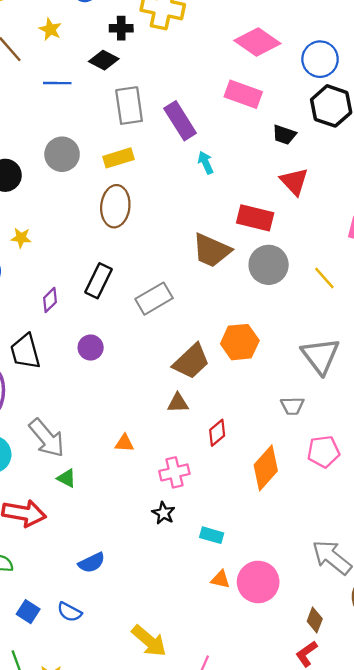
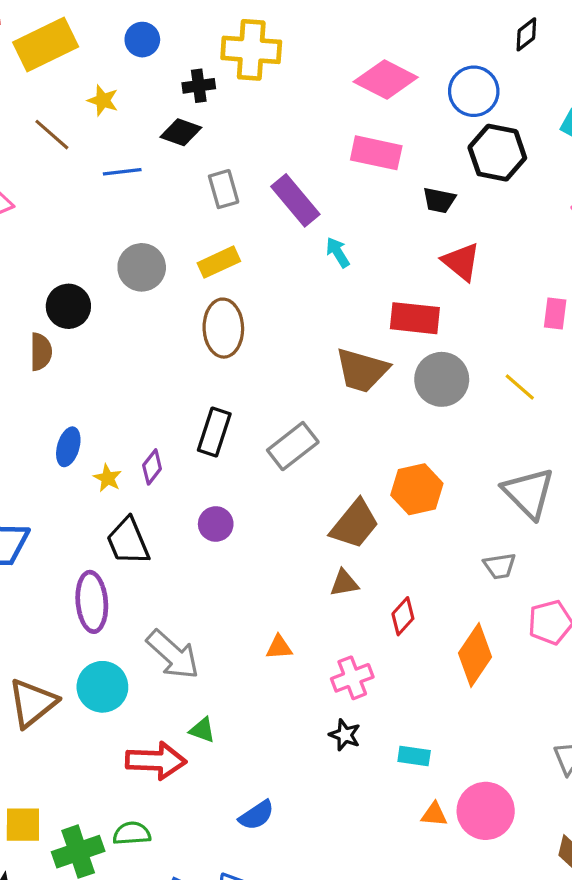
gray rectangle: (129, 106) -> (224, 189), size x0.7
yellow star: (21, 238) -> (108, 478), moved, turned 30
green triangle: (67, 478) -> (202, 730), moved

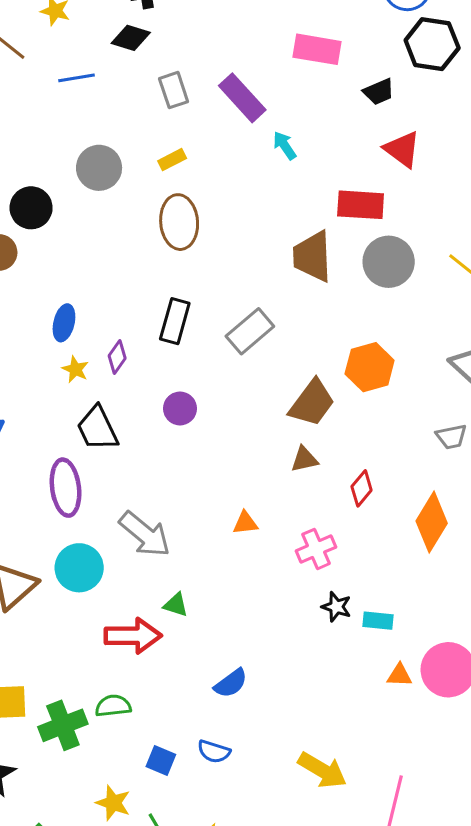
black trapezoid: (439, 200) -> (379, 92), turned -32
yellow rectangle: (219, 262) -> (172, 160), size x0.7
brown trapezoid: (362, 370) -> (312, 256), turned 74
blue ellipse: (68, 447) -> (64, 323), moved
black star: (345, 735) -> (336, 607), moved

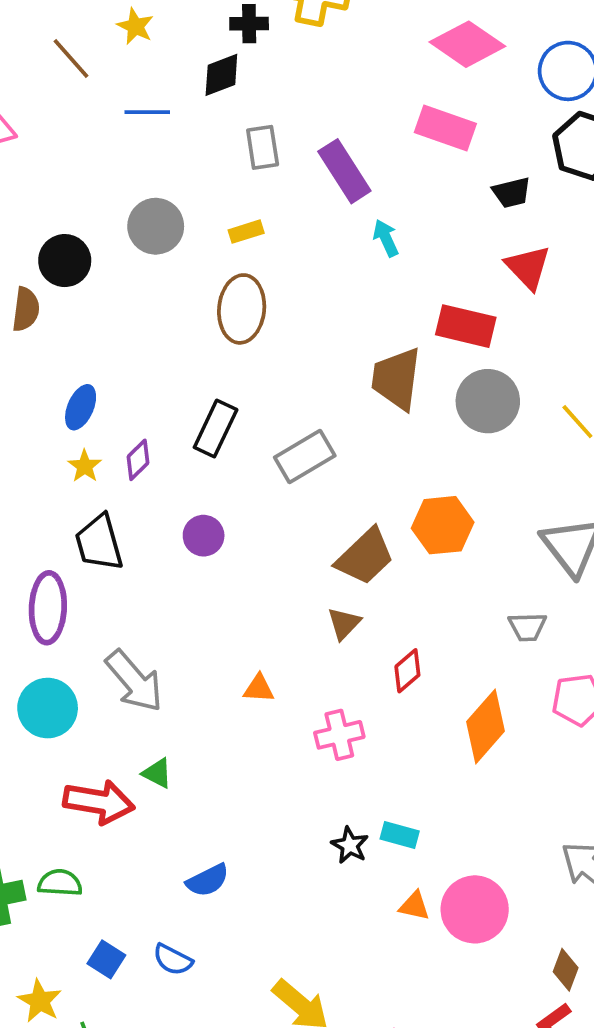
black diamond: (131, 38) -> (221, 75), turned -48
brown triangle: (304, 459) -> (344, 623), turned -44
black star: (336, 607) -> (350, 845), moved

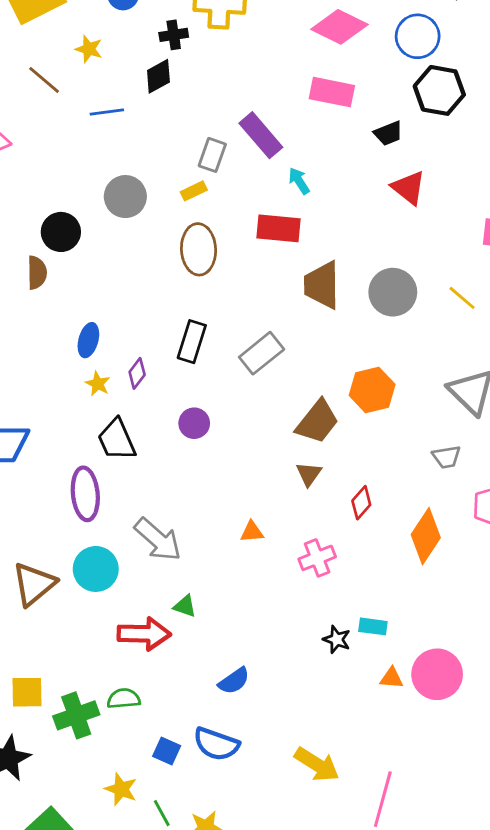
gray rectangle: (263, 147) -> (212, 155), moved, turned 36
red rectangle: (466, 326) -> (279, 228), moved
blue semicircle: (173, 960) -> (216, 744), size x1.5

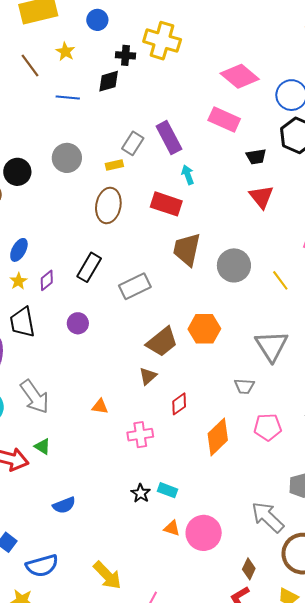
blue semicircle: (216, 744) -> (42, 566), moved, turned -48

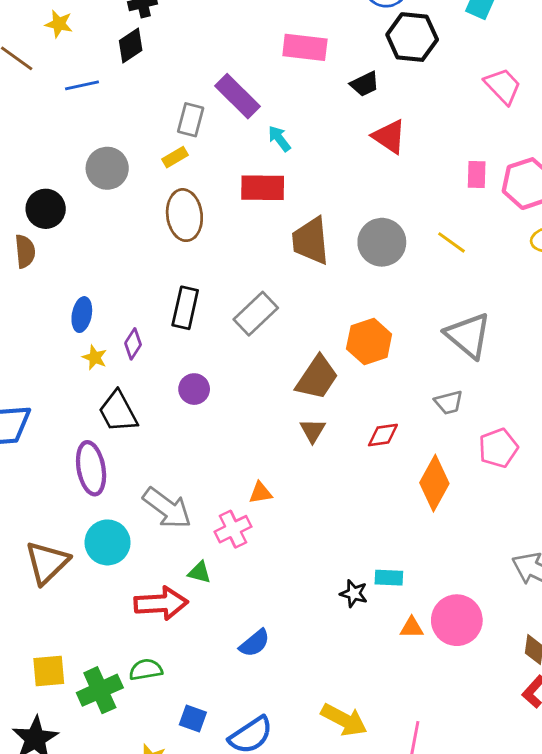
red diamond: (179, 404) -> (383, 435), moved, turned 45
pink cross: (140, 435) -> (233, 529), moved

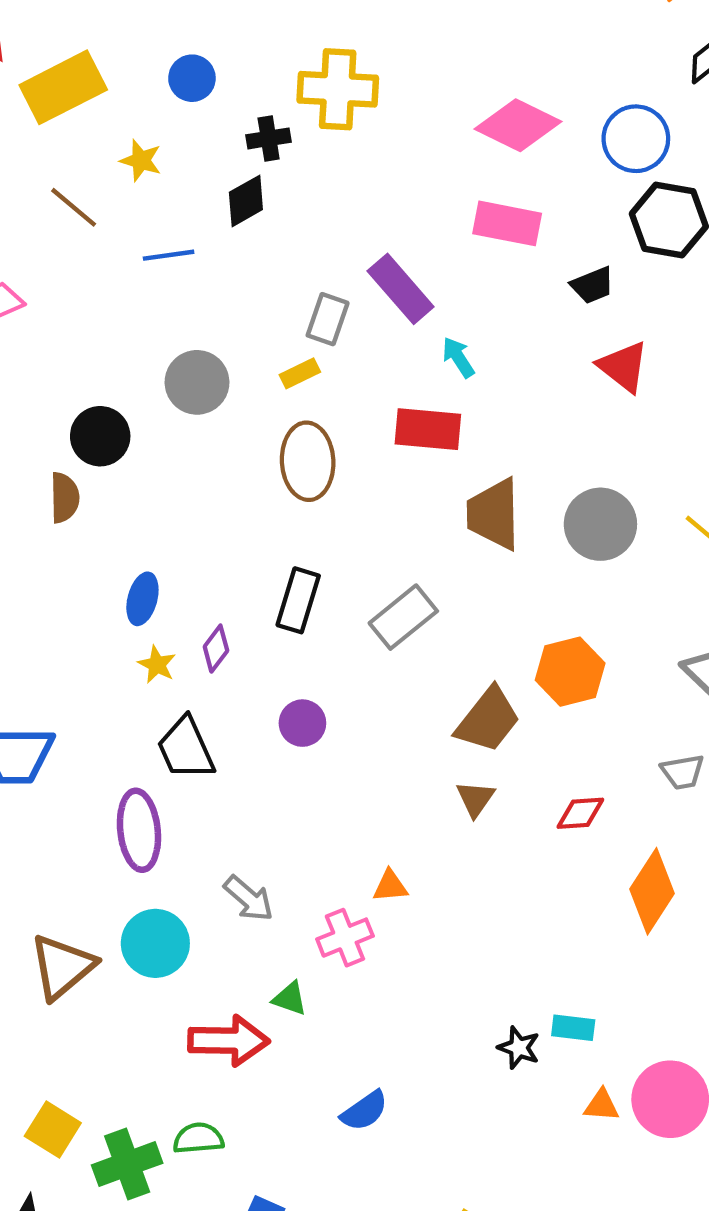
gray arrow: (167, 508) -> (249, 898), size x0.7
yellow square: (49, 671) -> (53, 1129), turned 33

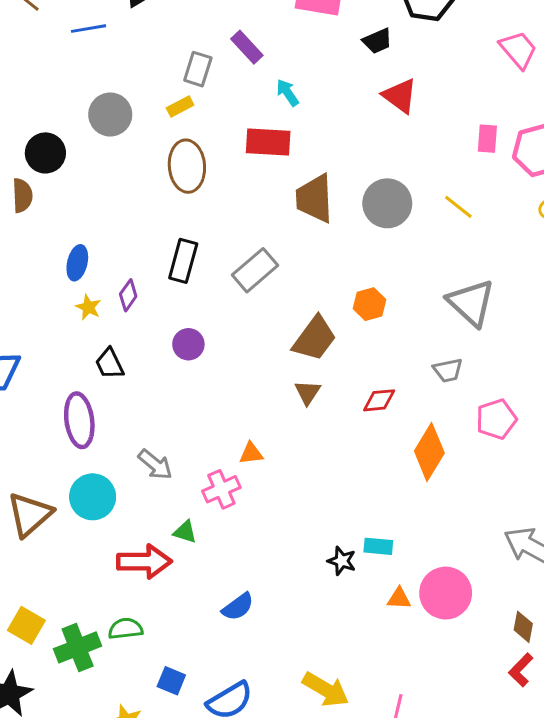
purple rectangle: (401, 289) -> (247, 47), size x0.7
orange hexagon: (570, 672) -> (369, 304), size x0.7
black trapezoid: (186, 748) -> (110, 364), size x0.7

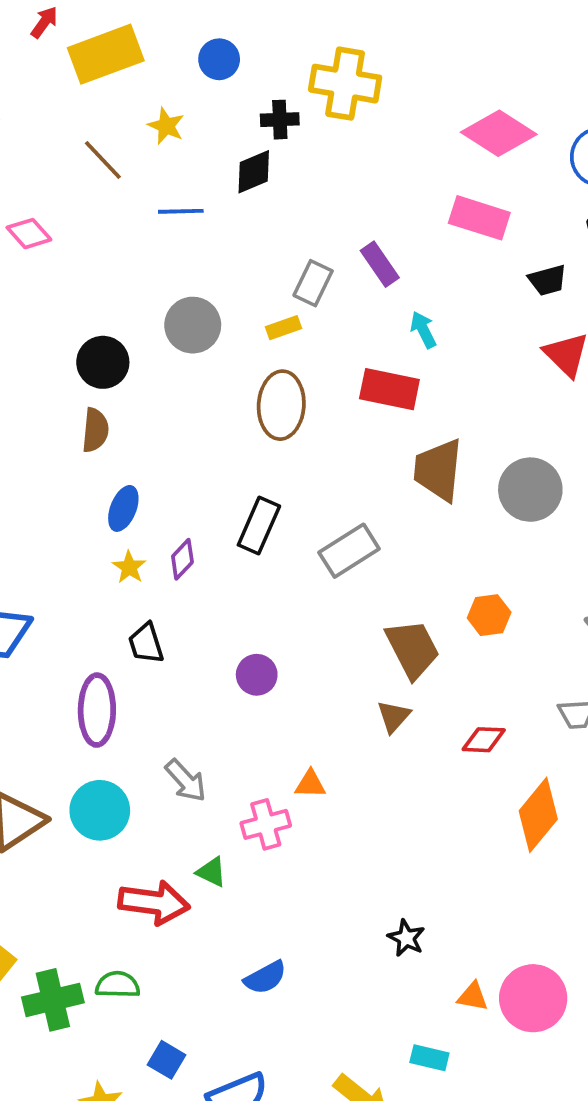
brown semicircle: (22, 195) -> (95, 430), moved
brown trapezoid: (314, 339) -> (412, 649), turned -72
purple circle: (188, 344) -> (257, 675), moved
cyan rectangle: (378, 546) -> (429, 1058), moved

